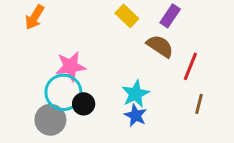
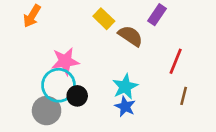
yellow rectangle: (127, 16) -> (104, 19), moved
brown semicircle: (160, 46) -> (130, 36), moved

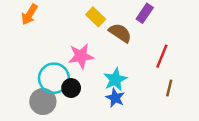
pink star: (65, 61) -> (81, 56), moved

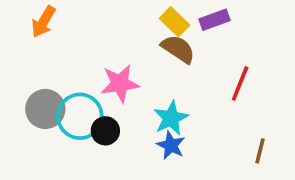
purple rectangle: (145, 13) -> (215, 20), turned 36
yellow rectangle: (96, 17) -> (175, 22), moved
brown line: (169, 88) -> (260, 151), moved
gray circle: (43, 102) -> (45, 109), moved

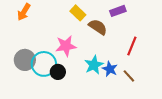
yellow rectangle: (175, 22) -> (78, 13), moved
blue star: (171, 145) -> (110, 69), moved
brown line: (260, 151) -> (129, 76), moved, turned -56

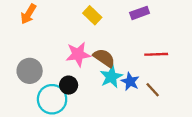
brown semicircle: (98, 27) -> (104, 58), moved
red line: (132, 46) -> (156, 54), turned 66
cyan circle: (44, 64) -> (52, 99), moved

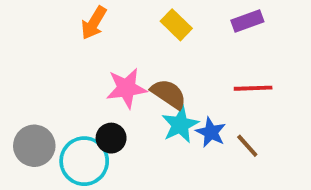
purple rectangle: (140, 13) -> (247, 21), moved
orange arrow: (28, 14) -> (94, 23), moved
yellow rectangle: (92, 15) -> (176, 25), moved
gray circle: (30, 71) -> (34, 146), moved

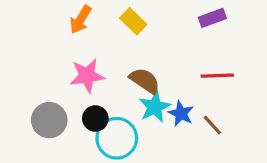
yellow rectangle: (176, 25) -> (133, 21), moved
pink star: (126, 88) -> (87, 76), moved
gray circle: (34, 146) -> (49, 120), moved
cyan circle: (84, 161) -> (117, 138), moved

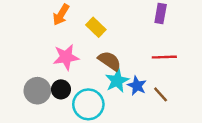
purple rectangle: (212, 18) -> (161, 14), turned -60
yellow rectangle: (133, 21) -> (96, 27), moved
black circle: (95, 118) -> (61, 89), moved

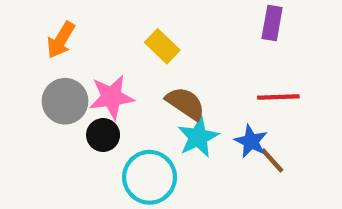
orange arrow: (61, 15) -> (61, 40), moved
blue star: (137, 86) -> (251, 141), moved
black circle: (61, 89) -> (103, 135), moved
gray circle: (37, 91) -> (65, 101), moved

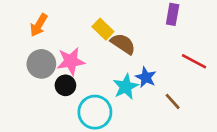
red line: (278, 97) -> (194, 61), moved, turned 30
brown semicircle: (185, 103) -> (123, 44), moved
blue star: (251, 141) -> (146, 77), moved

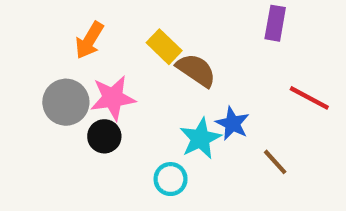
orange arrow: (39, 25) -> (89, 40), moved
cyan circle: (95, 112) -> (171, 179), moved, size x0.6

